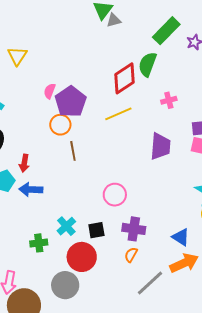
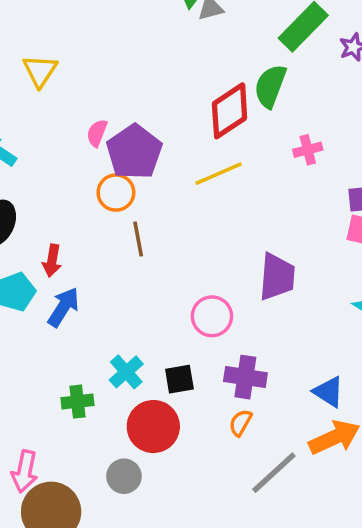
purple trapezoid: (160, 146) -> (277, 277), moved
blue arrow: (31, 190) -> (63, 307), turned 120
gray circle: (65, 285) -> (124, 476), size x0.7

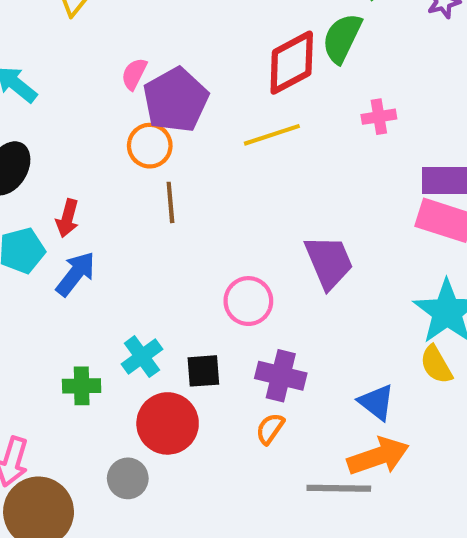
purple trapezoid: (277, 277) -> (329, 262), turned -33
gray line: (274, 473) -> (339, 488), moved, turned 38

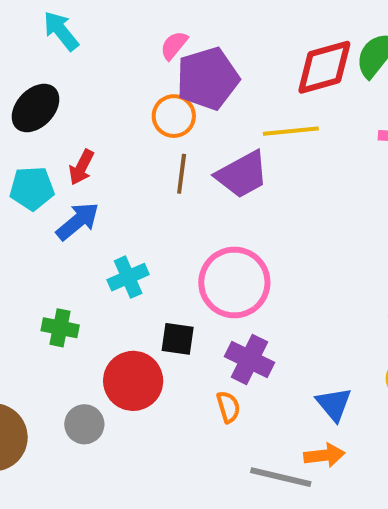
purple trapezoid: (329, 262) -> (242, 174), moved, turned 72
pink circle: (248, 301) -> (234, 282), size x1.5
cyan cross: (142, 357) -> (128, 277), moved
orange semicircle: (270, 429) -> (228, 407), turned 116
orange arrow: (378, 456) -> (324, 455), size x0.7

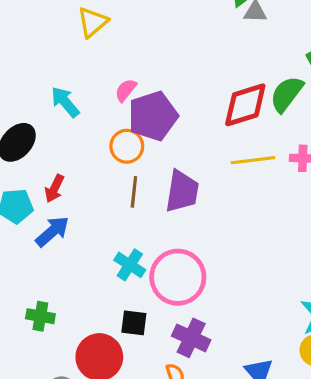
cyan arrow: (61, 31) -> (65, 102), moved
yellow line: (291, 131) -> (253, 160), moved
purple trapezoid: (242, 174) -> (182, 191), turned -51
cyan cross: (128, 277) -> (130, 265), moved, turned -32

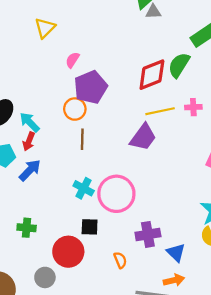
pink semicircle: (126, 90) -> (72, 60), moved
cyan arrow: (65, 102) -> (30, 122), moved
purple trapezoid: (182, 191) -> (143, 137), moved, turned 32
purple cross: (191, 338) -> (148, 234), moved, turned -30

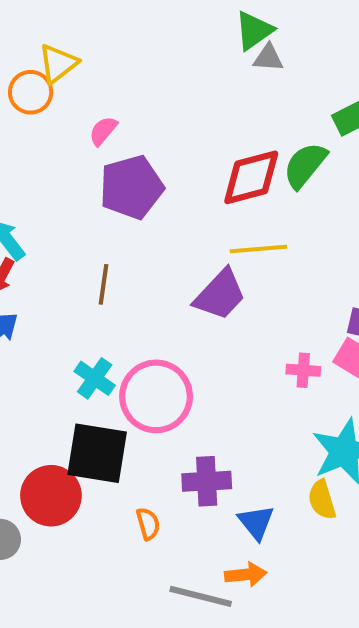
pink cross: (193, 107) -> (303, 370), moved
orange circle: (75, 109) -> (31, 92), moved
black square: (90, 227) -> (97, 453), size x1.8

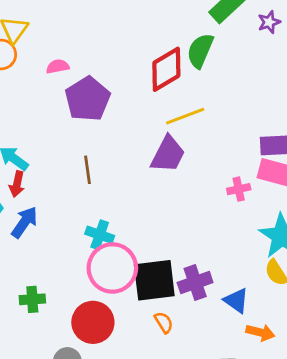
pink semicircle: (103, 131) -> (58, 66), turned 55
pink circle: (156, 396) -> (112, 268), moved
black square: (97, 453) -> (154, 280), moved
orange arrow: (246, 575) -> (260, 332), moved, turned 36

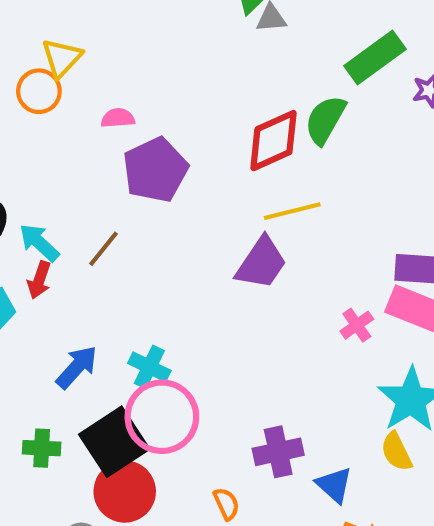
brown line: (87, 170) -> (104, 249), moved, turned 40
pink cross: (239, 189) -> (357, 325), turned -30
blue arrow: (24, 222) -> (77, 367), moved
black square: (154, 280) -> (114, 442), moved, turned -33

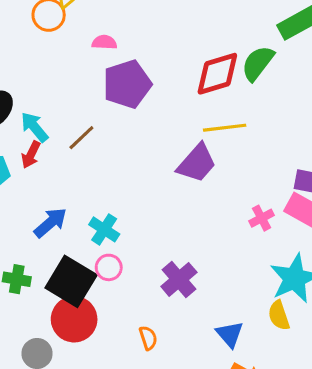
pink circle: (162, 417) -> (109, 267), size x0.5
black square: (114, 442) -> (71, 281), turned -33
purple cross: (278, 452) -> (179, 279), moved, turned -36

